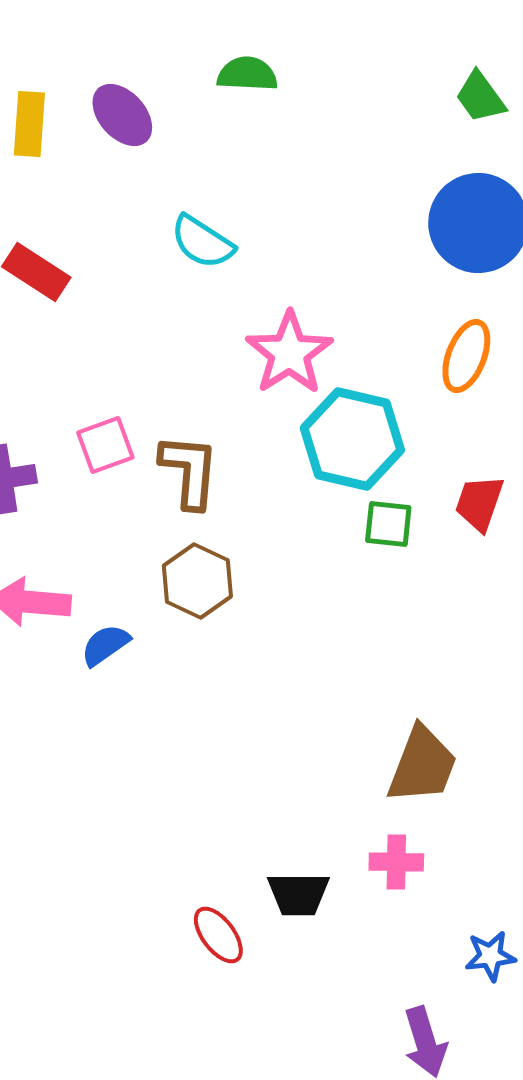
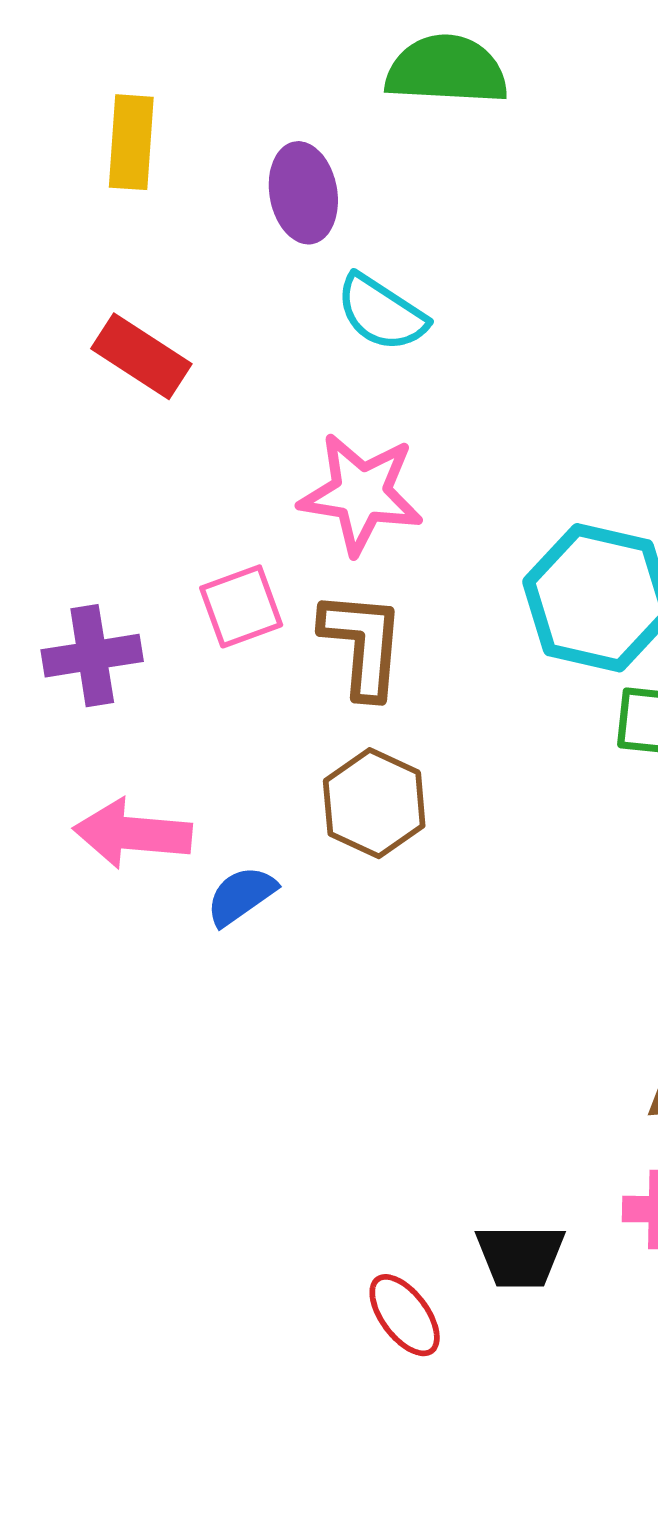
green semicircle: (247, 74) -> (447, 70), size x1.4
purple ellipse: (122, 115) -> (303, 193), moved, turned 32
pink star: (289, 353) -> (361, 494), moved, turned -30

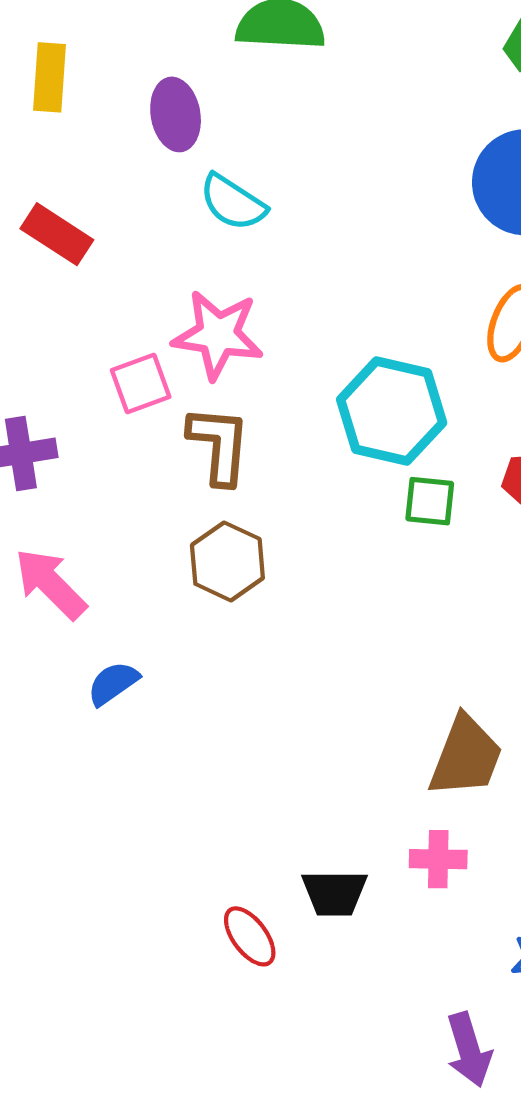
pink square: (241, 606) -> (141, 384), moved
pink arrow: (133, 834) -> (51, 584), turned 40
blue semicircle: (241, 896) -> (113, 683), moved

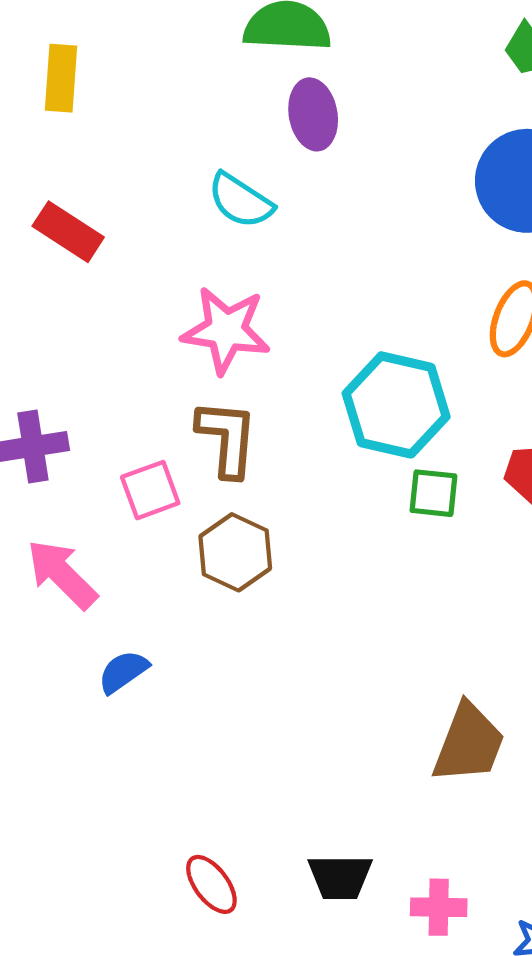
purple ellipse: (176, 114) -> (313, 114), moved
pink square: (141, 384) -> (150, 490), moved
pink cross: (438, 859) -> (439, 907), moved
red ellipse: (250, 936) -> (211, 884), moved

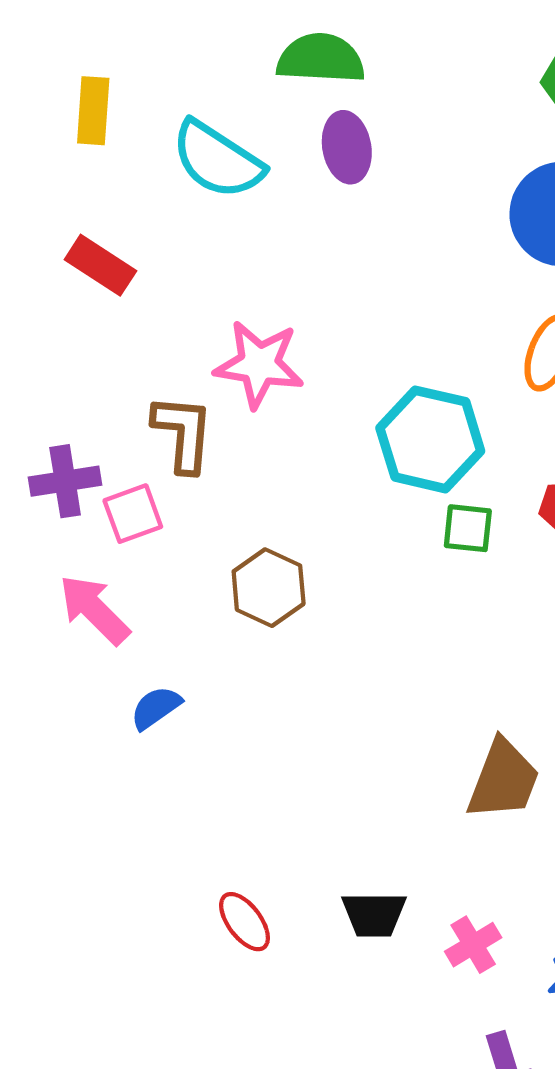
cyan semicircle: (240, 201) -> (217, 160), moved, size x1.4
brown L-shape: (227, 438) -> (183, 433), moved
pink square: (150, 490) -> (133, 514), moved
pink cross: (439, 907) -> (473, 945), turned -32

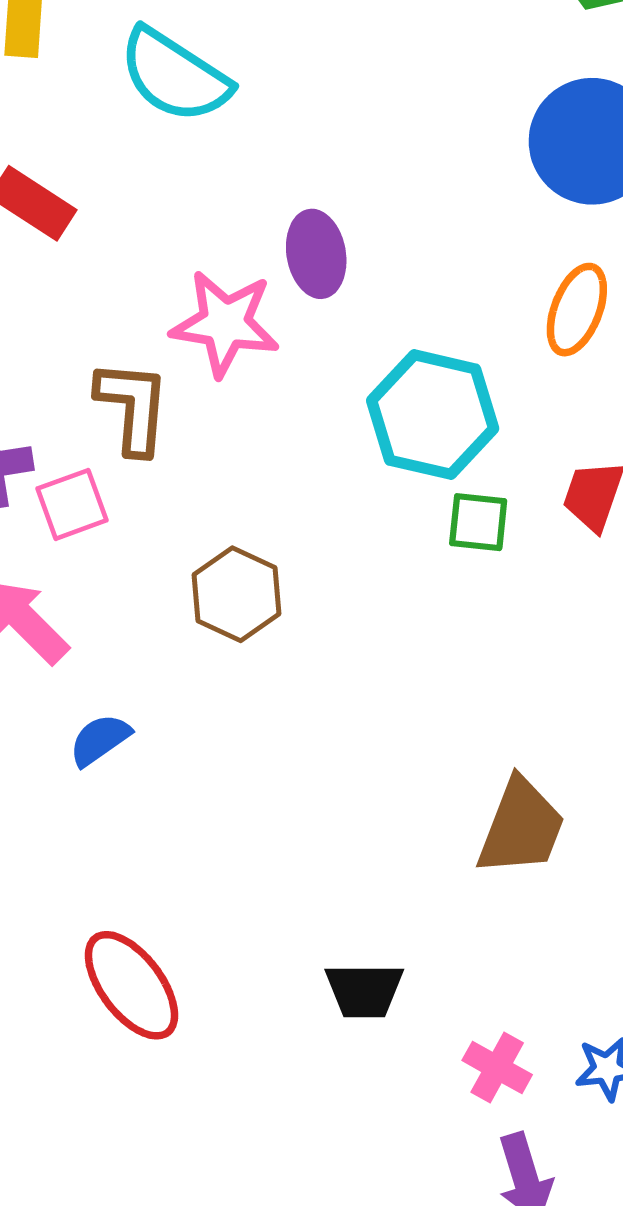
purple ellipse: (347, 147) -> (316, 254), moved
red ellipse: (245, 922) -> (131, 985), moved, size x1.5
pink cross: (473, 945) -> (497, 1068), moved, turned -30

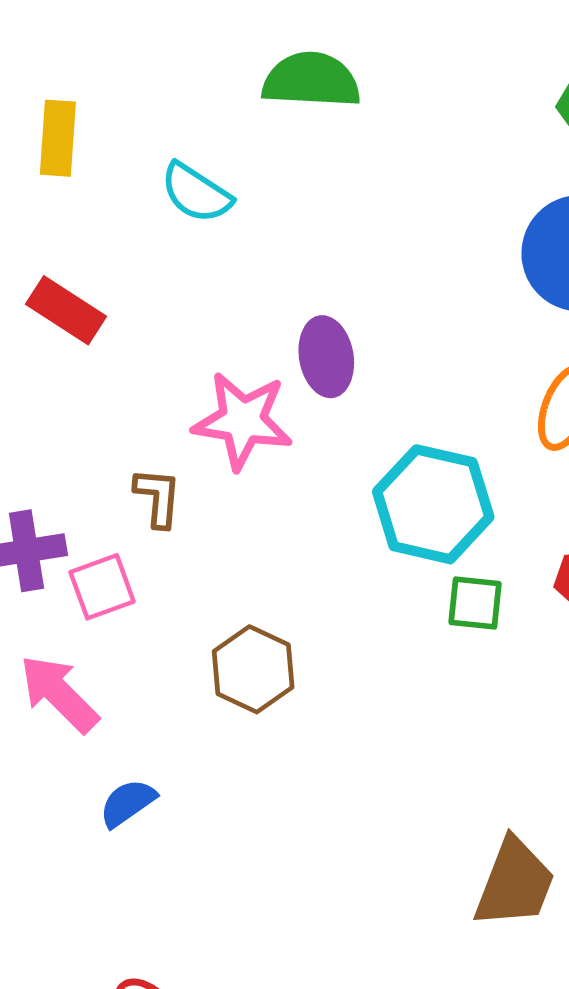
cyan semicircle: (174, 75) -> (196, 193), size x0.7
brown L-shape: (133, 407) -> (158, 497), size x0.7

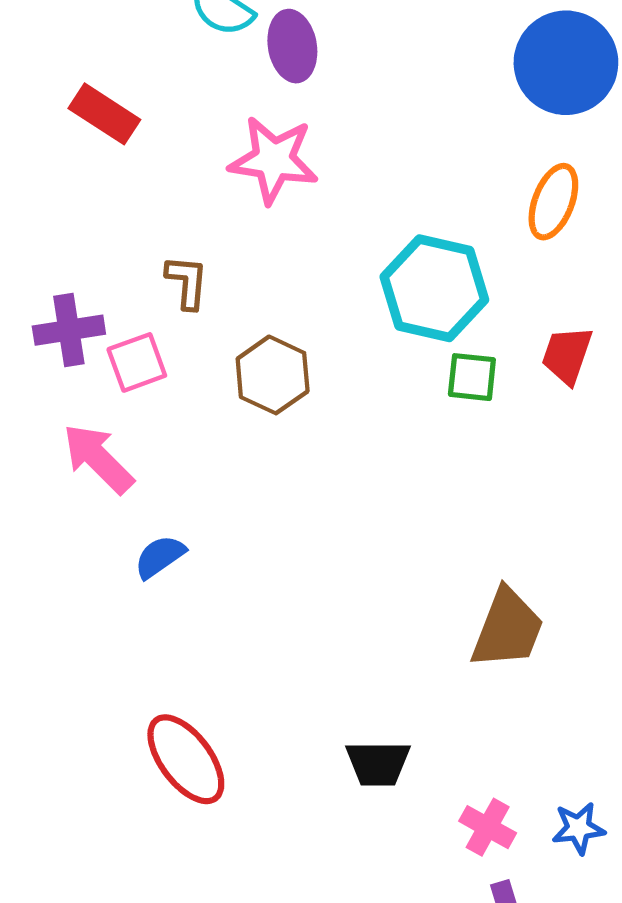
purple ellipse: (326, 357) -> (292, 46), moved
pink star: (243, 421) -> (274, 160), moved
brown hexagon: (253, 669) -> (273, 375), moved

